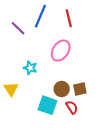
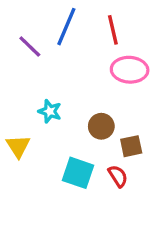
pink ellipse: (61, 51) -> (130, 70), moved, turned 60
brown circle: (62, 89) -> (101, 126), moved

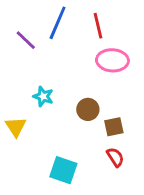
cyan square: (78, 173) -> (63, 170), moved
red semicircle: (118, 176) -> (115, 157), moved

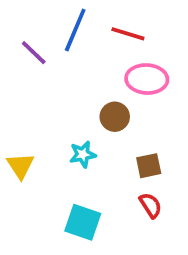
red line: (98, 26) -> (128, 34), turned -60
cyan star: (43, 96) -> (83, 154), moved, turned -30
brown circle: (88, 109) -> (115, 117), moved

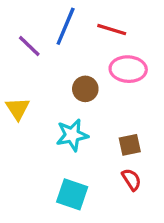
brown circle: (115, 117) -> (85, 89), moved
cyan star: (83, 154) -> (72, 135), size x1.4
yellow triangle: (20, 166) -> (18, 109), moved

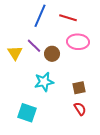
purple line: (29, 46) -> (34, 46), moved
yellow triangle: (18, 109) -> (15, 53), moved
cyan square: (72, 194) -> (27, 113), moved

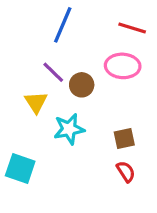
red line: (68, 18) -> (132, 28), moved
yellow triangle: (15, 53) -> (36, 102), moved
cyan square: (27, 113) -> (20, 168), moved

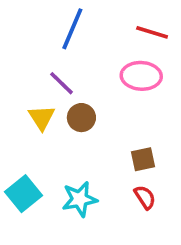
brown circle: (82, 85) -> (81, 118), moved
cyan star: (69, 129) -> (80, 199), moved
cyan square: (20, 168) -> (23, 194), turned 32

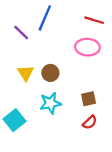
purple line: (62, 83) -> (21, 33), moved
red semicircle: (145, 197) -> (90, 122), turned 80
cyan star: (80, 199) -> (50, 103), moved

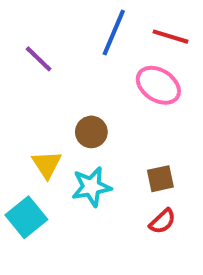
blue line: (45, 18) -> (114, 32), moved
pink ellipse: (87, 47) -> (158, 85), turned 30
yellow triangle: (26, 73) -> (47, 164), moved

